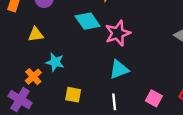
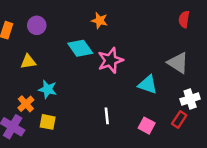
cyan triangle: (119, 69) -> (148, 85), moved, turned 40
yellow square: (73, 95) -> (48, 122), moved
white line: (114, 102) -> (107, 116), moved

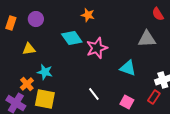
red semicircle: (184, 19) -> (158, 14), turned -40
gray triangle: (178, 63) -> (147, 39), moved, turned -36
white line: (107, 116) -> (94, 94), turned -32
yellow square: (48, 122) -> (45, 99), size x1.5

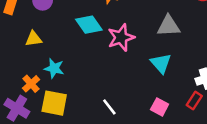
gray triangle: (147, 39) -> (169, 26), moved
cyan triangle: (128, 68) -> (161, 63), turned 30
white line: (94, 94) -> (109, 107), moved

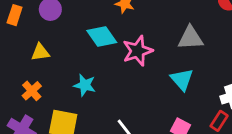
cyan star: (54, 68) -> (85, 85), moved
orange cross: (31, 84) -> (32, 91), moved

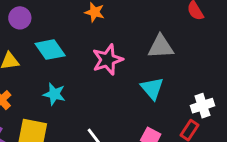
cyan diamond: (102, 37) -> (50, 50), moved

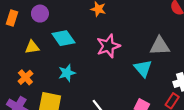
gray triangle: (161, 47) -> (160, 46), moved
cyan star: (54, 94) -> (67, 73), turned -30

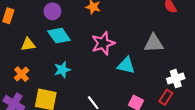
purple circle: (40, 14) -> (52, 11), moved
cyan triangle: (143, 68) -> (126, 65), moved, turned -36

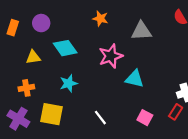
purple circle: (52, 11) -> (41, 23), moved
gray triangle: (154, 43) -> (141, 31), moved
orange cross: (22, 74) -> (26, 88), turned 32

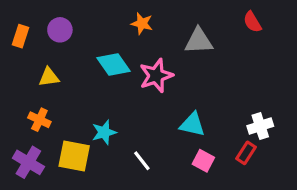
cyan diamond: (65, 48) -> (114, 65), moved
cyan triangle: (135, 79) -> (192, 124), moved
cyan star: (69, 83) -> (104, 132), moved
orange cross: (26, 88) -> (39, 120), turned 35

